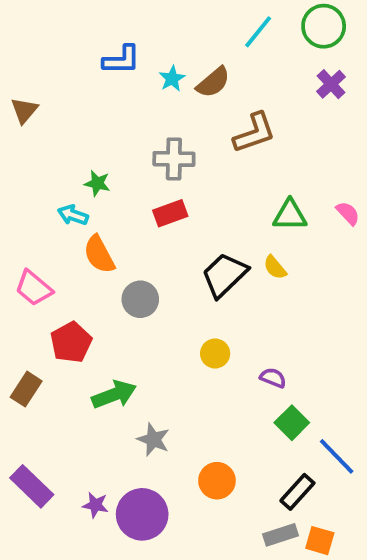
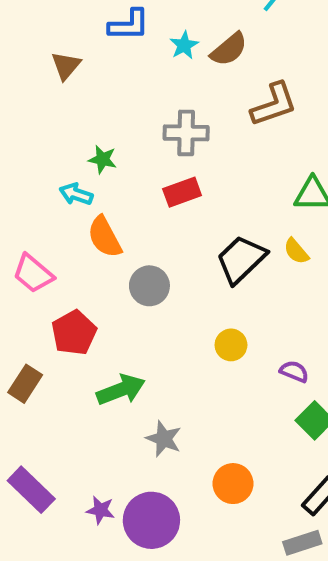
brown triangle: (24, 110) -> (66, 66), moved

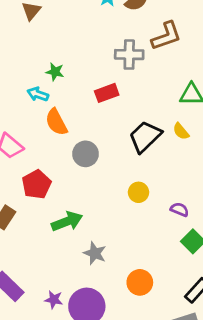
gray cross: (186, 133) -> (129, 55), moved

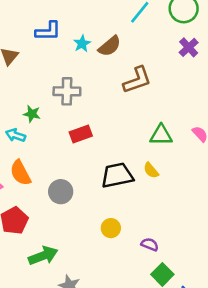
gray cross: (129, 55) -> (67, 91), moved
orange semicircle: (56, 122) -> (21, 173), moved
black trapezoid: (145, 137) -> (117, 175), turned 32

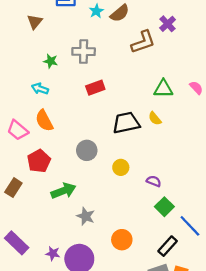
purple cross: (189, 47) -> (168, 24), moved
green star: (32, 114) -> (51, 61), moved
gray circle: (61, 192) -> (87, 150), moved

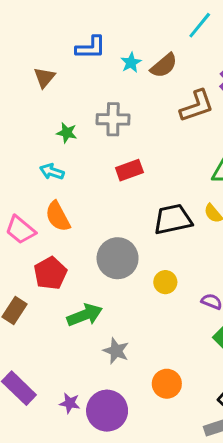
gray circle: (87, 150) -> (118, 258), size x1.4

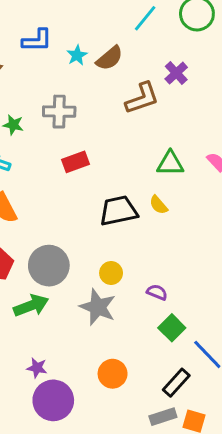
gray circle: (118, 258) -> (49, 266), moved
gray star: (116, 351) -> (98, 307), moved, size x1.4
purple star: (70, 403) -> (37, 368), moved

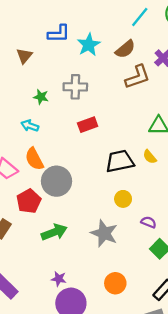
cyan star: (77, 55) -> (89, 45), size x1.5
brown semicircle: (110, 58) -> (125, 49), moved
gray circle: (49, 266) -> (56, 181), moved
yellow circle: (111, 273) -> (123, 199), moved

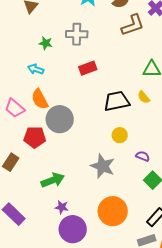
red pentagon: (29, 201) -> (35, 137), turned 30
green arrow: (54, 232) -> (53, 180), moved
orange circle: (115, 283) -> (113, 211), size x1.5

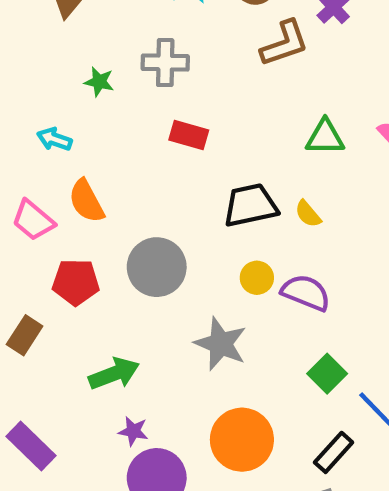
red rectangle: (88, 68) -> (189, 135), turned 36
cyan arrow: (36, 69) -> (54, 139), moved
yellow semicircle: (144, 97) -> (308, 214), moved
gray circle: (60, 119) -> (157, 267), moved
purple semicircle: (143, 156) -> (306, 293), moved, size x1.6

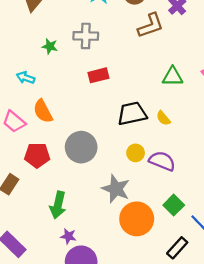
red rectangle: (189, 135) -> (98, 75), turned -30
green arrow: (114, 374) -> (58, 205), turned 124
orange circle: (242, 440) -> (137, 219), moved

